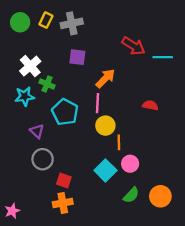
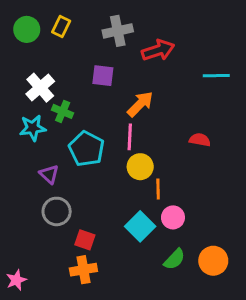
gray cross: (72, 23) -> (118, 31), moved
red arrow: (133, 46) -> (158, 50), moved, turned -50

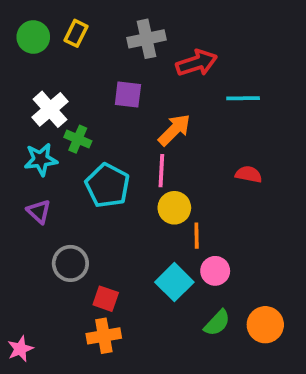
cyan line: (216, 76) -> (243, 98), moved
purple triangle: (49, 174) -> (39, 211), moved

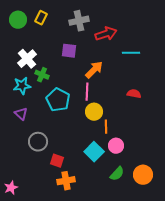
orange cross: (104, 336) -> (66, 181), moved

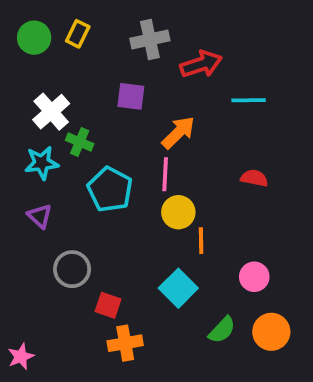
pink circle: (116, 146) -> (254, 277), moved

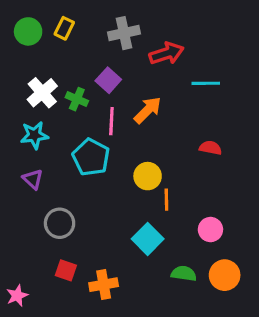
purple square: (131, 96) -> (108, 80), turned 35
green cross: (80, 142) -> (77, 99), moved
pink line: (165, 174) -> (111, 121), moved
red square: (108, 305) -> (66, 270), moved
green semicircle: (222, 330) -> (184, 274), turned -125

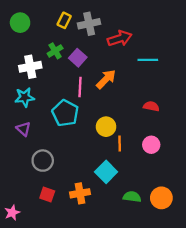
yellow rectangle: (64, 28) -> (64, 20), moved
white cross: (42, 93) -> (30, 67), turned 30
green cross: (77, 99) -> (55, 51), moved, turned 35
pink circle: (210, 230) -> (151, 145), moved
orange cross: (104, 285) -> (80, 193), moved

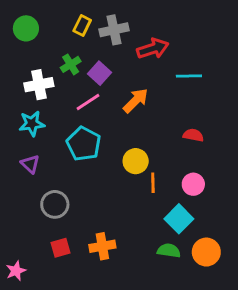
pink line: (80, 87) -> (88, 102), moved, turned 54
cyan square: (106, 172) -> (179, 219), moved
red square: (47, 194) -> (61, 248), turned -35

